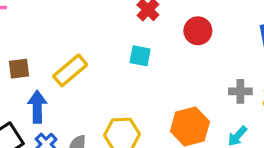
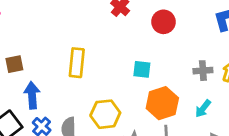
cyan square: (140, 56) -> (142, 69), moved
yellow rectangle: (70, 70) -> (77, 63), moved, turned -40

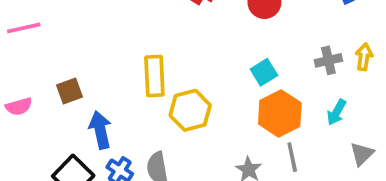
cyan square: (142, 69) -> (264, 72), moved, turned -30
yellow hexagon: (105, 114) -> (190, 110), moved

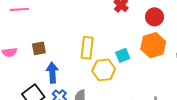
cyan square: (264, 72) -> (123, 55), moved
orange hexagon: (280, 113) -> (153, 45), moved

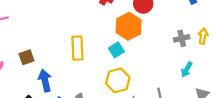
orange hexagon: (153, 45) -> (129, 26), moved
yellow hexagon: (104, 70) -> (118, 80), moved

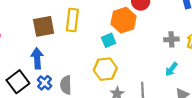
yellow rectangle: (77, 48) -> (72, 20), moved
brown square: (26, 57) -> (44, 26), moved, size x1.5

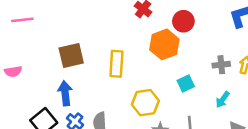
yellow rectangle: (72, 20) -> (116, 64), moved
cyan square: (109, 40) -> (186, 84), moved

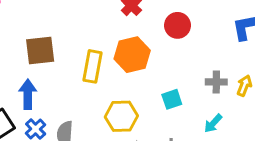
orange hexagon: (164, 44) -> (132, 55), moved

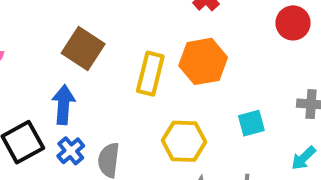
red circle: (177, 25) -> (293, 23), moved
brown square: (40, 51) -> (83, 48), turned 36

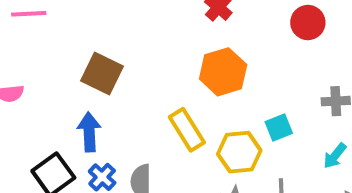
yellow rectangle: (150, 74) -> (187, 130), moved, turned -39
yellow hexagon: (184, 141) -> (239, 152), moved

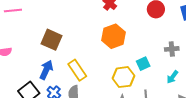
yellow rectangle: (187, 130) -> (77, 70), moved
blue arrow: (89, 132) -> (46, 70), turned 30

